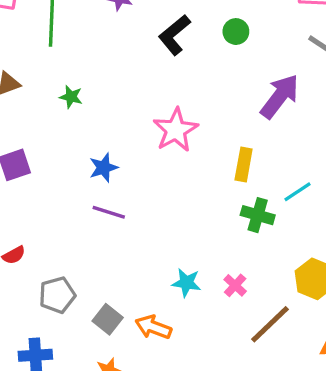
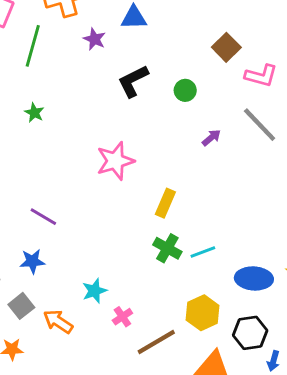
purple arrow: (280, 96) -> (211, 138), moved, size x0.5
blue star: (104, 168) -> (32, 261), moved
cyan line: (298, 192) -> (203, 252), moved
cyan star: (186, 283) -> (94, 291), turned 30
pink cross: (235, 285) -> (122, 317), moved

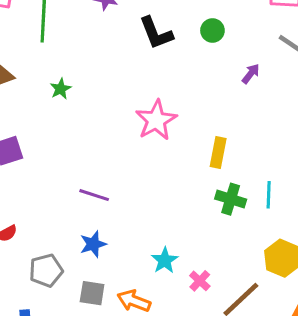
black L-shape: (133, 81) -> (156, 33), turned -72
green star: (34, 113) -> (61, 89), turned 30
cyan line: (203, 252) -> (269, 195), turned -55
gray square: (21, 306) -> (92, 293), turned -30

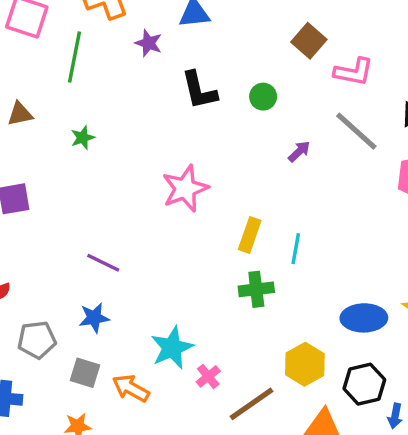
cyan line: (269, 195) -> (296, 249), moved
green cross: (231, 199) -> (256, 289), turned -32
cyan star: (165, 260) -> (172, 348), size x1.4

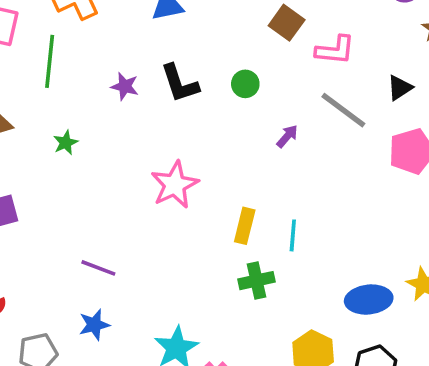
purple star: (149, 43) -> (125, 86), moved

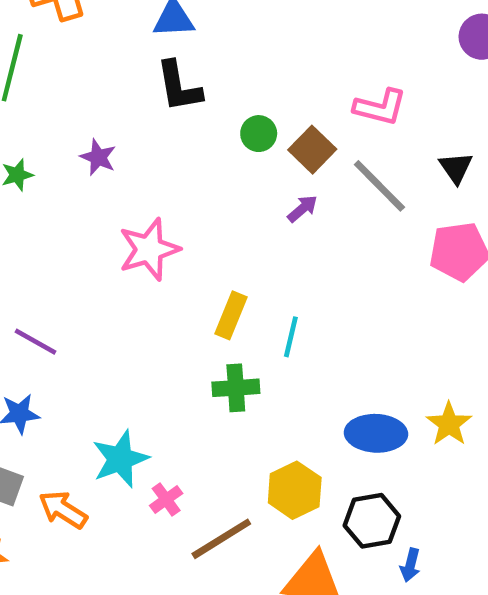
brown square: (287, 23) -> (312, 150), moved
black L-shape: (180, 83) -> (179, 86), moved
purple star: (125, 86) -> (98, 157), moved
black triangle: (400, 88) -> (456, 168), turned -40

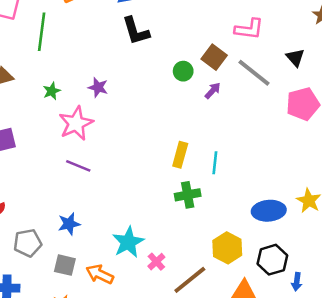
green circle: (259, 134) -> (183, 71), moved
purple star: (98, 157) -> (98, 87), moved
pink star: (149, 249) -> (76, 123), moved
purple line: (35, 342) -> (78, 166), moved

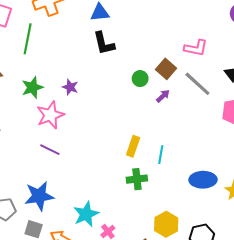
green star: (52, 91) -> (32, 87), size x1.5
blue ellipse: (269, 211) -> (203, 180), moved
blue star: (69, 224) -> (39, 196), size x1.6

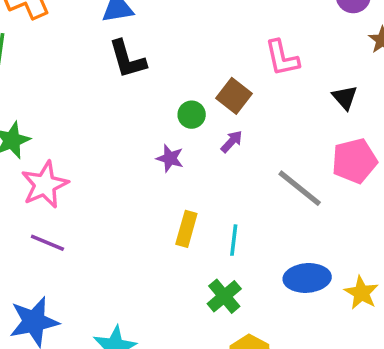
pink L-shape: (196, 48) -> (282, 58), turned 70
gray line: (197, 84) -> (300, 188), moved
purple star: (70, 87) -> (170, 158), moved
green cross: (137, 179) -> (224, 296), moved, turned -30

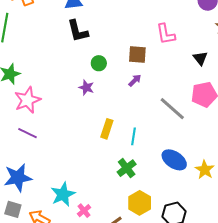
brown square: (234, 96) -> (137, 55), turned -36
green circle: (192, 115) -> (99, 63), moved
purple star: (170, 158) -> (86, 88), moved
blue ellipse: (307, 278) -> (174, 160), turned 35

